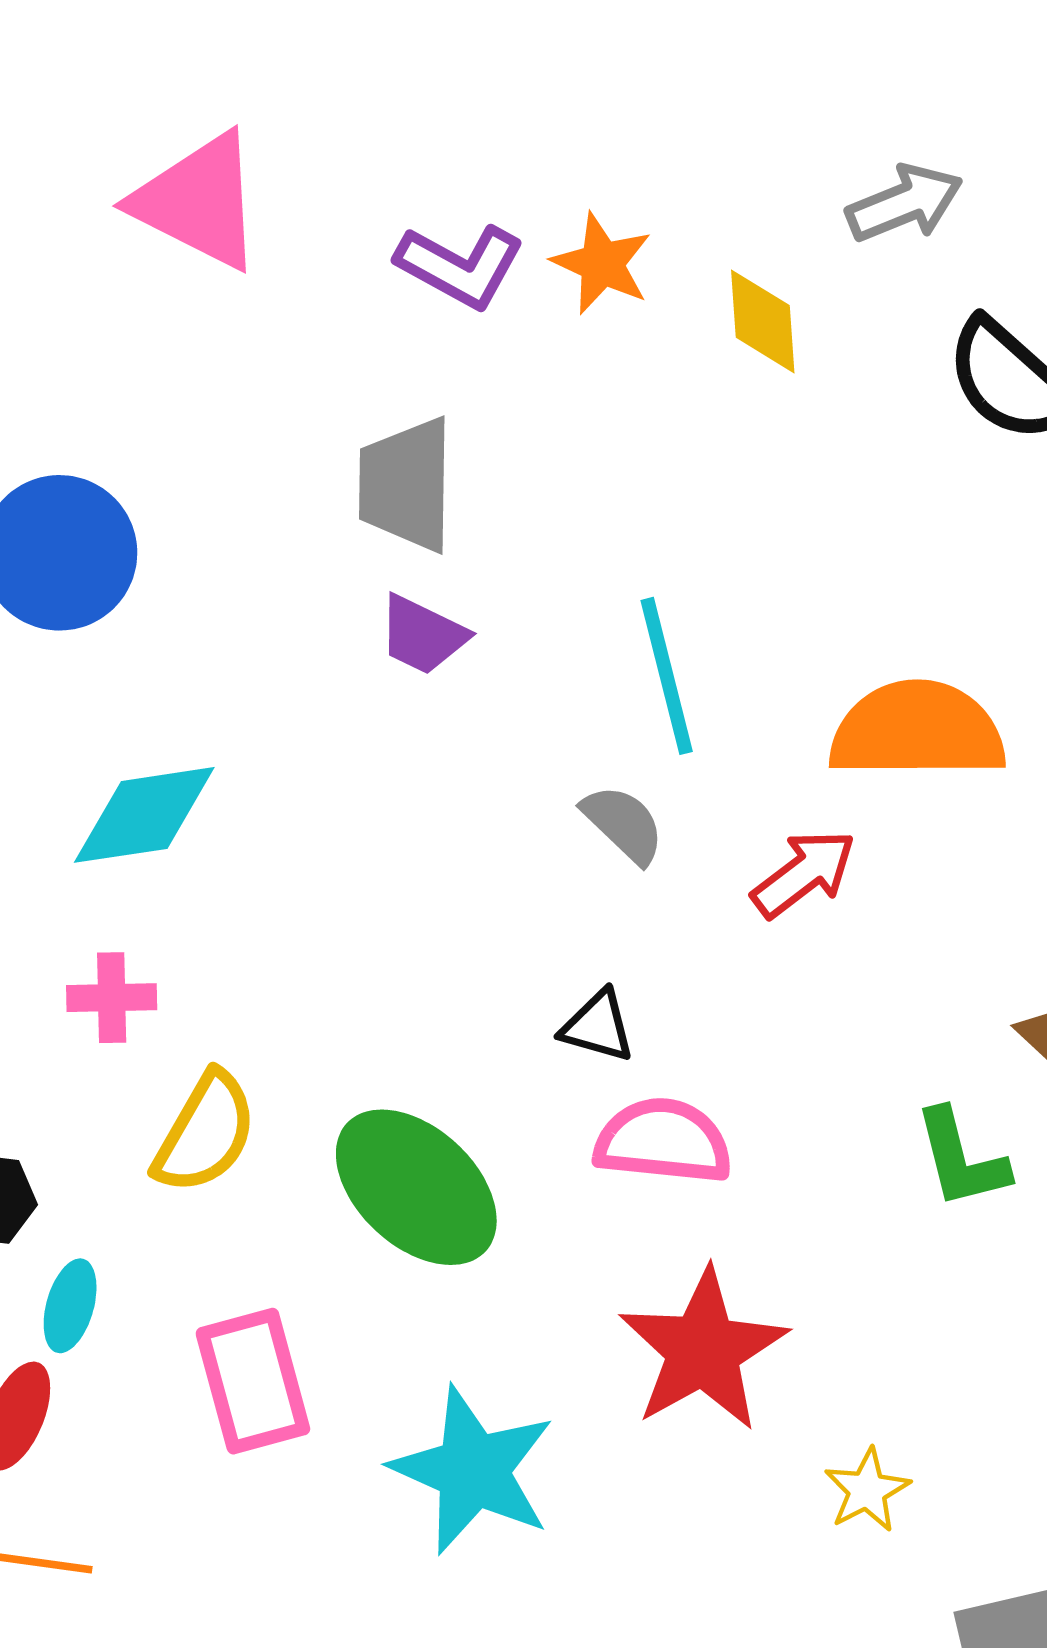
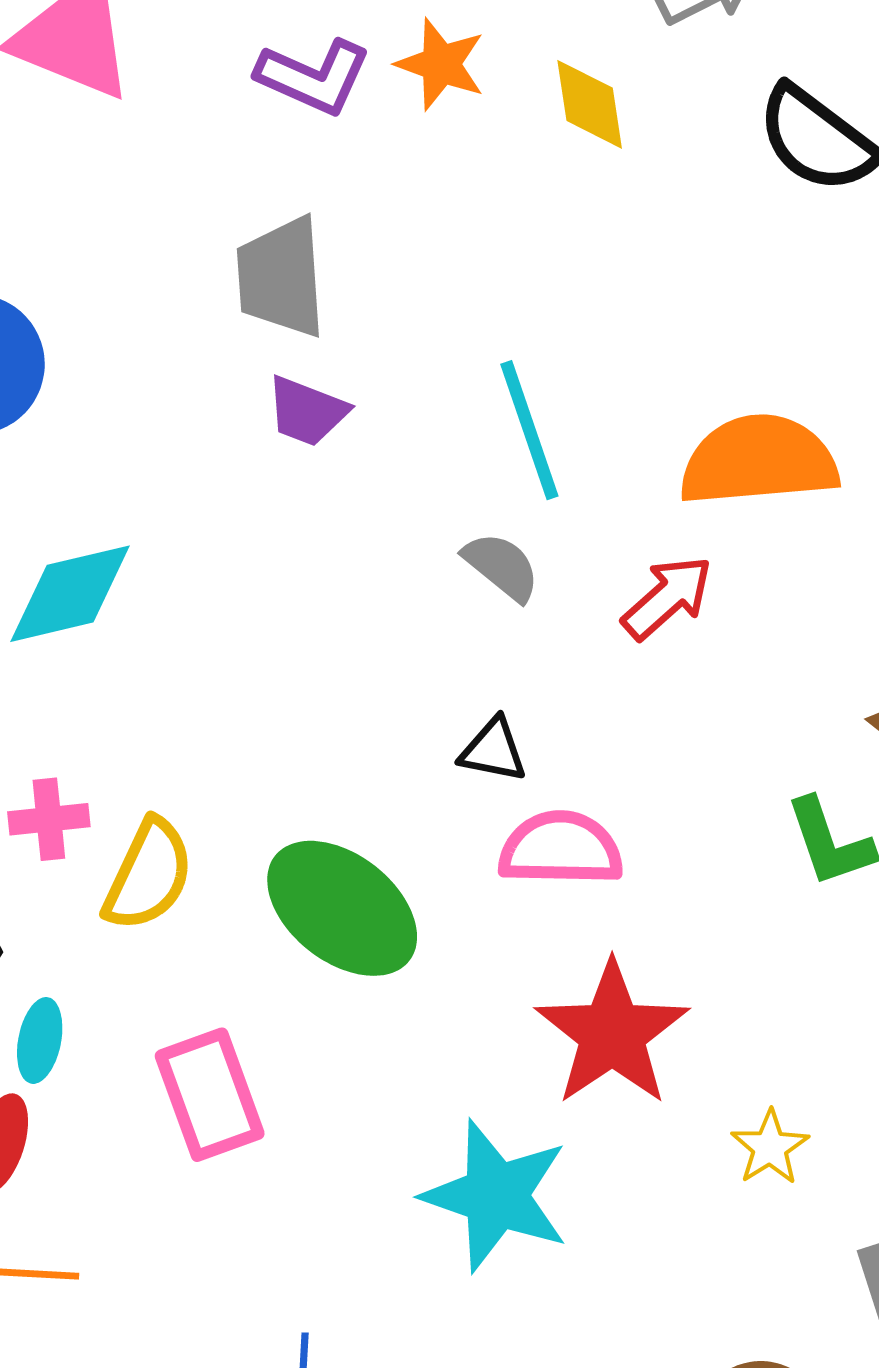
pink cross: (112, 998) -> (49, 819), moved
cyan star: (473, 1470) -> (496, 1196), moved

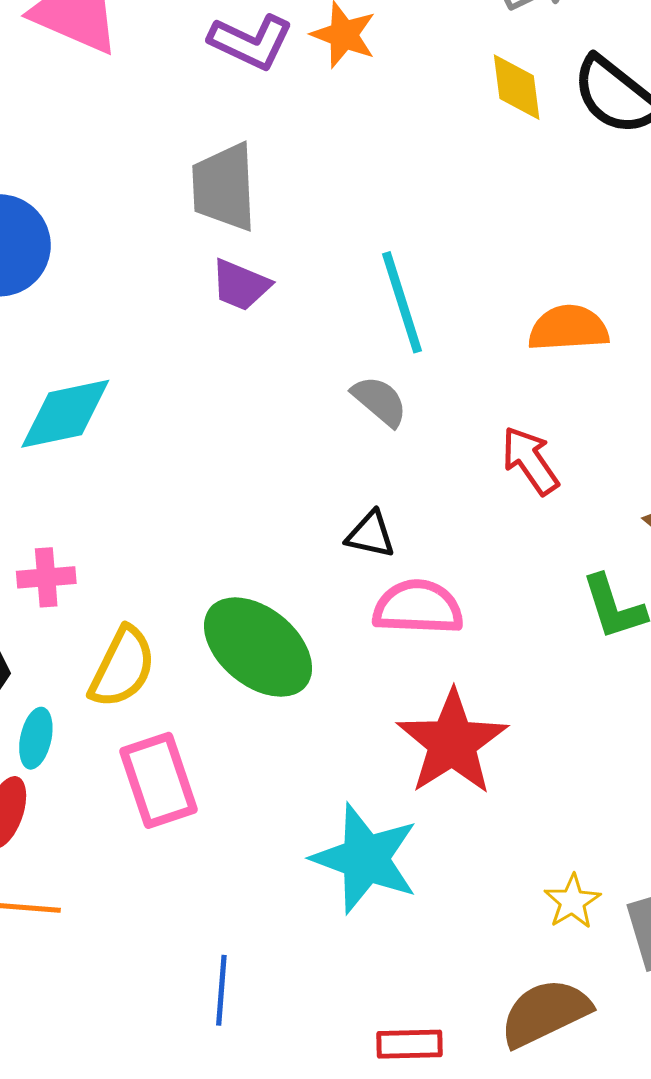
yellow diamond: (590, 104) -> (517, 87), moved
orange semicircle: (759, 461) -> (568, 328), size x0.7
red arrow: (667, 598) -> (530, 461), moved, turned -84
yellow semicircle: (148, 875) -> (122, 667), moved
yellow star: (770, 1147) -> (572, 902), moved

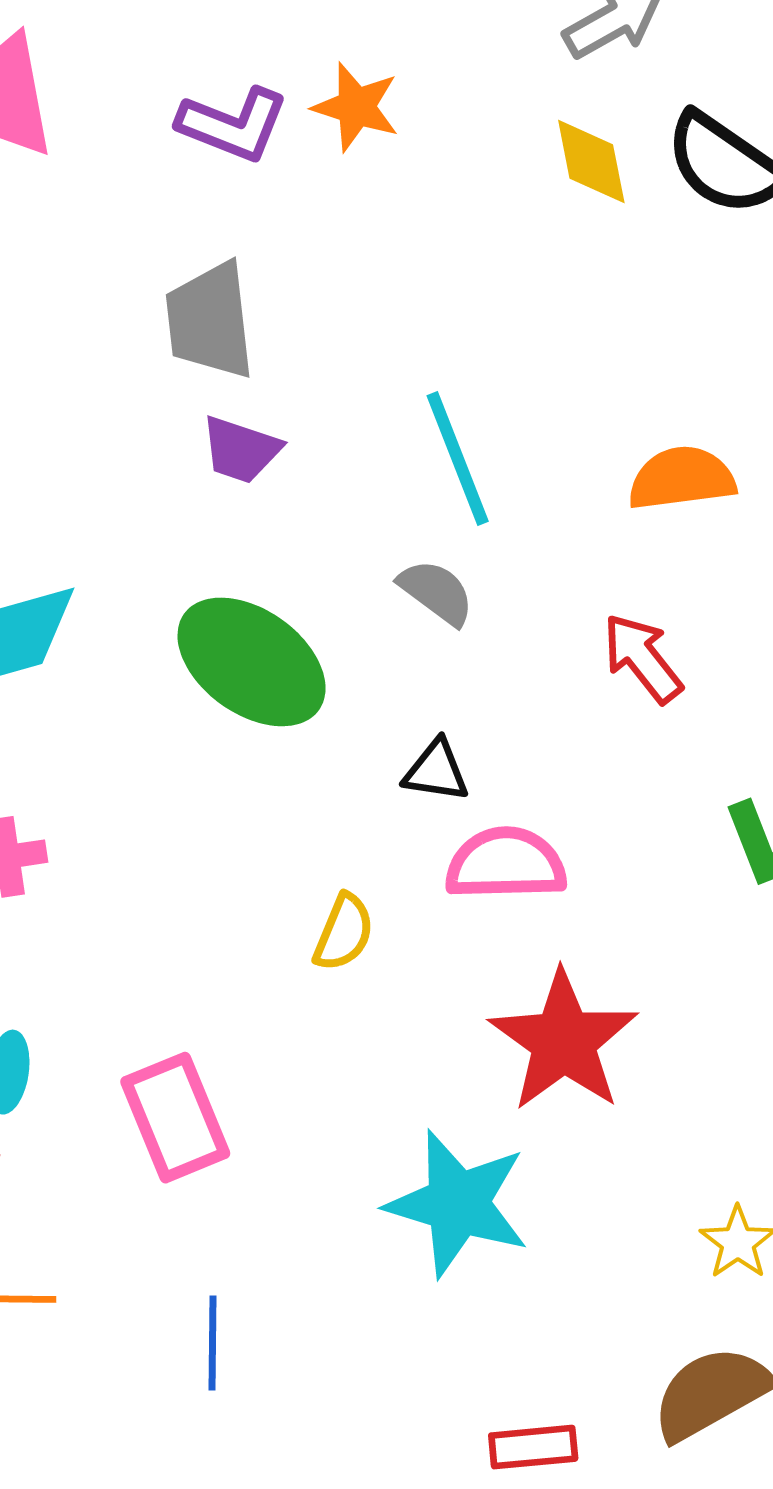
green ellipse: (258, 647) -> (252, 662), moved
yellow semicircle: (122, 667) -> (344, 933), moved, size x0.7
blue line: (221, 990) -> (213, 1343), moved

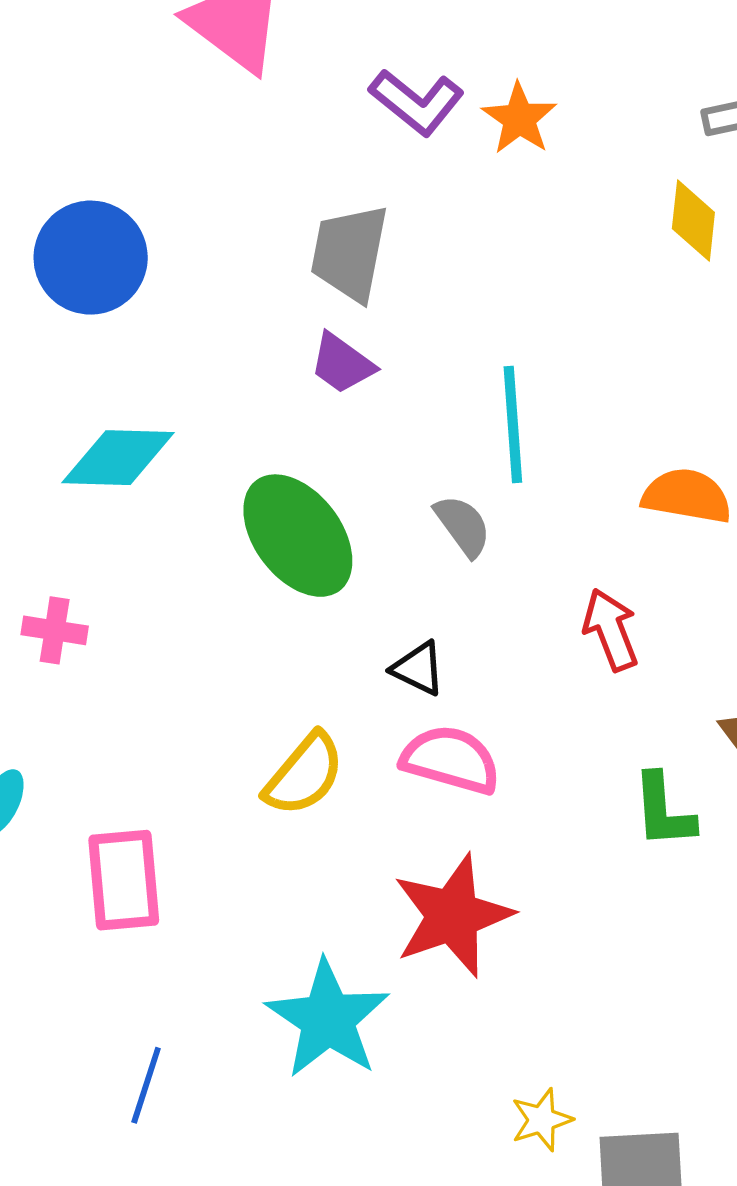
yellow semicircle: (344, 933) -> (304, 774), size x1.4
blue line: (213, 1343) -> (146, 1085), moved

